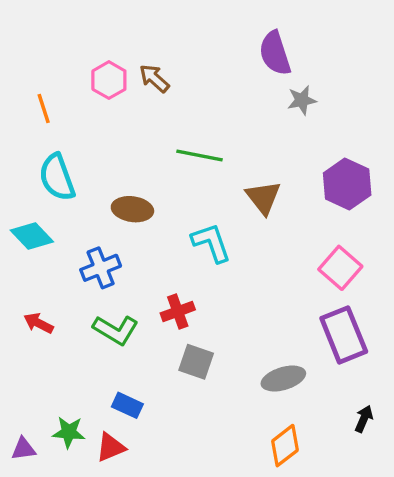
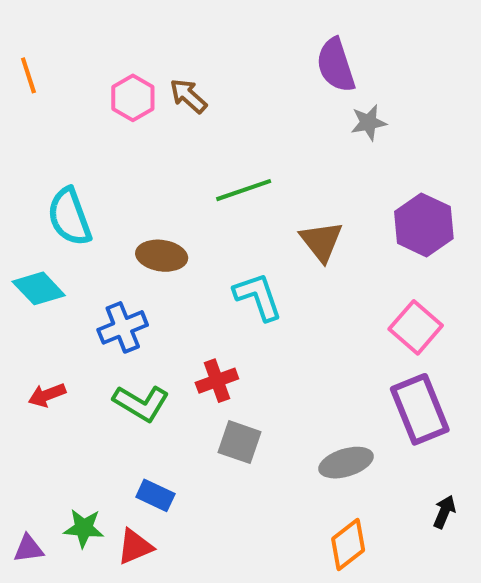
orange line: (44, 109) -> (28, 75), moved
green line: (200, 155) -> (244, 190), turned -30
red arrow: (39, 323) -> (47, 395), turned -48

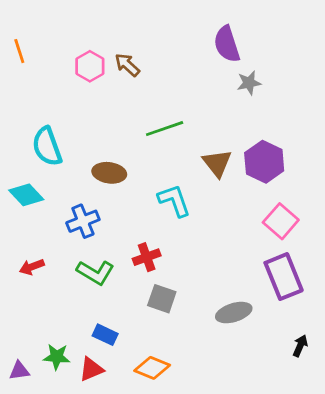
purple hexagon: (424, 225) -> (264, 162), moved
orange diamond: (348, 545) -> (152, 368), moved, turned 60

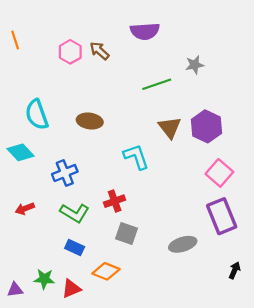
purple semicircle: (227, 44) -> (145, 31), moved, turned -76
green line: (165, 129) -> (157, 84), moved
brown ellipse: (109, 173) -> (90, 121), moved
blue rectangle: (105, 335) -> (75, 248), moved
orange diamond: (152, 368) -> (106, 271), moved

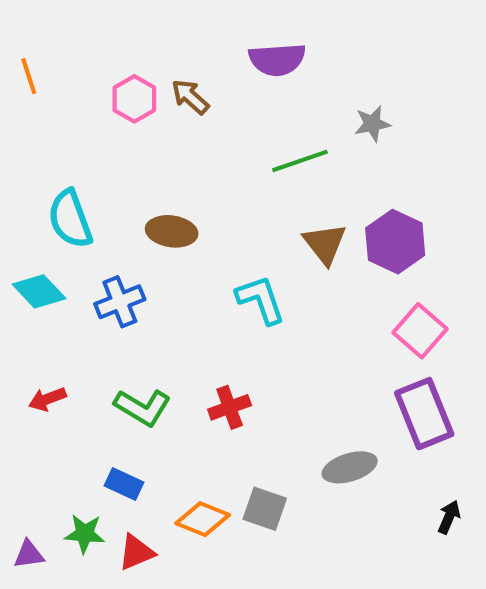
blue cross: (65, 173) -> (120, 302), moved
red cross: (115, 201) -> (230, 407), moved
gray square: (126, 233) -> (265, 509), moved
blue rectangle: (75, 248) -> (124, 484), moved

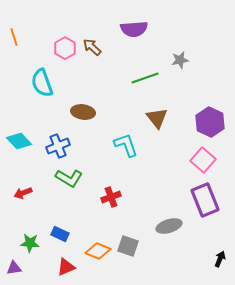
cyan semicircle: (70, 219) -> (42, 83), moved
purple hexagon: (395, 242) -> (210, 122), moved
green L-shape: (143, 407) -> (69, 178), moved
black arrow: (449, 517) -> (220, 259), moved
green star: (85, 534) -> (30, 243), moved

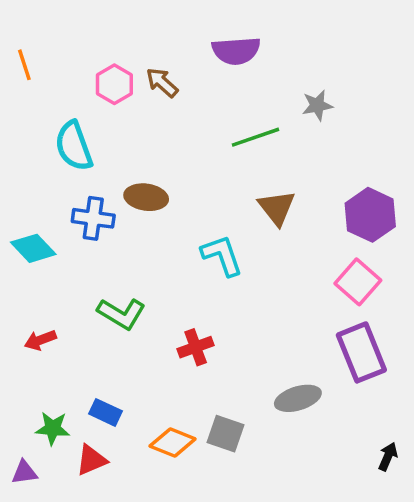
blue cross: (58, 146) -> (93, 218), moved, turned 30
red triangle: (66, 267) -> (91, 460), moved

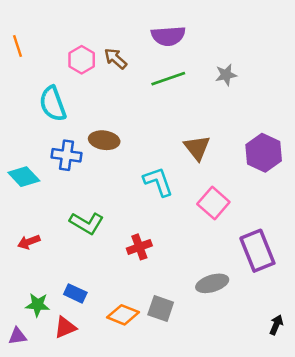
green line: (256, 137) -> (168, 79), moved
pink square: (358, 282) -> (213, 203), moved

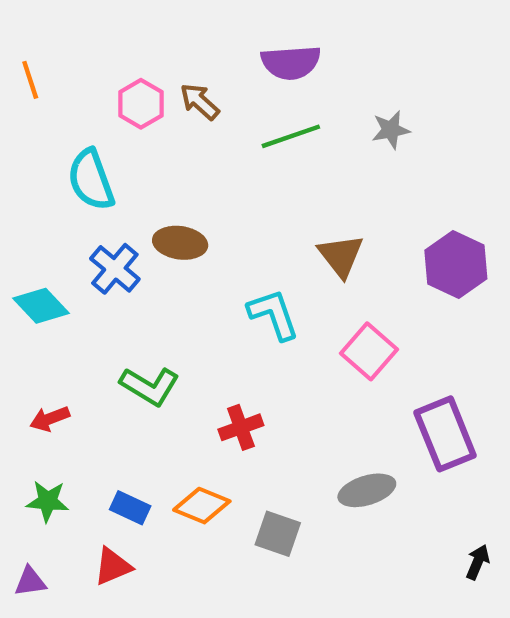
blue cross: (66, 155) -> (115, 269), turned 32
green star: (38, 305) -> (48, 501), moved
orange diamond: (123, 315) -> (202, 506), moved

